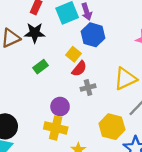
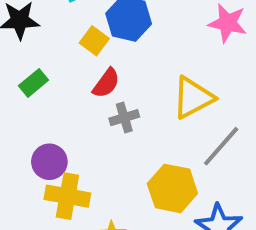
yellow square: (74, 54) -> (94, 41), moved
purple circle: (60, 107) -> (49, 162), moved

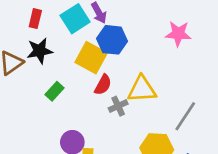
yellow square: (94, 41) -> (91, 58), size x1.6
yellow triangle: (193, 98) -> (142, 89), moved, turned 32

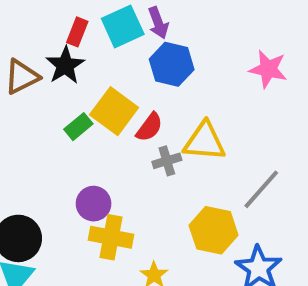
red rectangle: (35, 19) -> (77, 32), moved
black star: (40, 51) -> (65, 65), turned -30
yellow square: (91, 58) -> (114, 111), moved

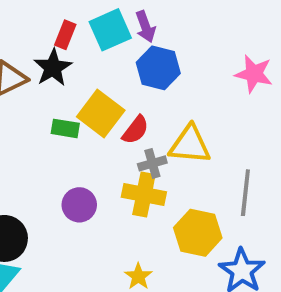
green rectangle: (78, 127) -> (65, 128), turned 48
gray line: (261, 189) -> (245, 193), turned -36
yellow cross: (111, 237) -> (144, 194), moved

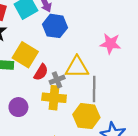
pink star: (254, 74) -> (110, 44), moved
red semicircle: (135, 130) -> (41, 72), moved
gray line: (245, 193) -> (94, 89), moved

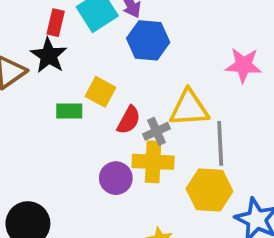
yellow square: (25, 55) -> (101, 92), size x0.7
purple circle: (18, 107) -> (116, 178), moved

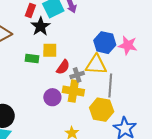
blue hexagon: (148, 40) -> (105, 43), moved
black star: (49, 55) -> (41, 26), moved
yellow square: (101, 92) -> (50, 50), turned -35

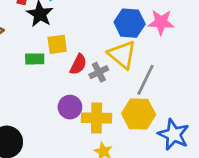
yellow triangle: (96, 65) -> (122, 55), turned 45
gray line: (110, 86) -> (146, 80), turned 30
yellow cross: (73, 91) -> (97, 118), moved

